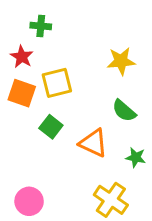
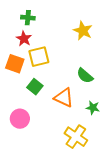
red star: (22, 57) -> (24, 39), moved
yellow star: (121, 61) -> (83, 31), moved, turned 30
pink circle: (29, 201) -> (20, 119), moved

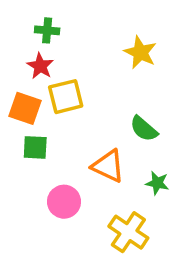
green square: (35, 87) -> (35, 147), moved, turned -35
pink circle: (20, 119) -> (64, 202), moved

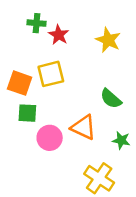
red star: (40, 66) -> (59, 35), moved
pink circle: (64, 202) -> (50, 138), moved

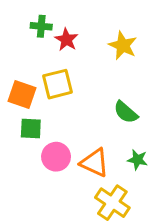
orange triangle: (83, 127) -> (95, 163), moved

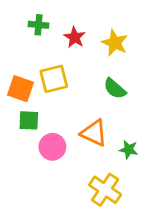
red star: (66, 40) -> (75, 37), moved
green semicircle: (126, 112) -> (115, 89), moved
orange triangle: (95, 163) -> (94, 133), moved

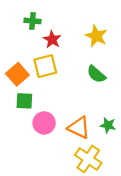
red star: (75, 37) -> (52, 39), moved
orange square: (21, 89) -> (17, 74), turned 30
orange triangle: (94, 133) -> (79, 128), moved

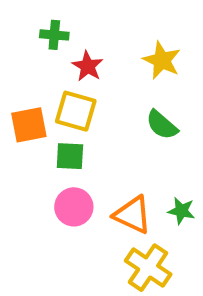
yellow square: (45, 66) -> (76, 111), turned 30
orange square: (17, 74) -> (29, 125), turned 30
green square: (24, 101) -> (70, 156), moved

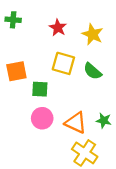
green cross: (54, 35) -> (13, 20), moved
red star: (88, 66) -> (58, 28), moved
yellow square: (76, 111) -> (63, 63), moved

